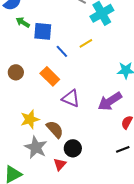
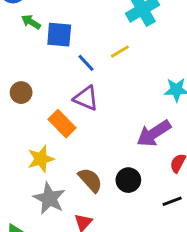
orange rectangle: (50, 76) -> (62, 124), moved
purple triangle: (71, 98) -> (86, 98), moved
brown semicircle: (55, 129) -> (90, 180), moved
black circle: (73, 148) -> (128, 180), moved

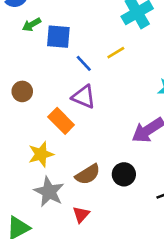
green arrow: (31, 22) -> (32, 25), turned -60
brown semicircle: (90, 180) -> (88, 174), turned 100

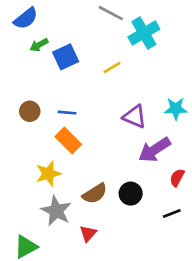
blue square: (58, 37) -> (66, 57), turned -30
yellow line: (116, 53) -> (112, 67), moved
blue line: (84, 63) -> (67, 113), moved, turned -42
purple triangle: (84, 97) -> (135, 117), moved

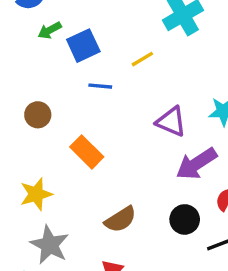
blue line: (67, 113) -> (100, 86), moved
yellow star: (48, 174) -> (36, 194), moved
black circle: (131, 194) -> (185, 219), moved
gray star: (56, 211) -> (50, 245), moved

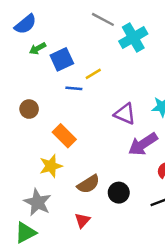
yellow line: (142, 59) -> (93, 74), moved
yellow star: (36, 194) -> (51, 166), moved
black circle: (185, 219) -> (119, 193), moved

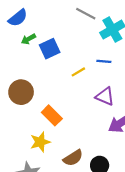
yellow line: (93, 74) -> (78, 72), moved
blue line: (74, 88) -> (104, 61), moved
brown circle: (29, 109) -> (21, 92), size x1.5

